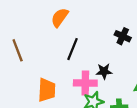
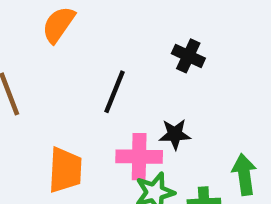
orange semicircle: (60, 18) -> (59, 25), moved
black cross: (123, 36) -> (188, 56), moved

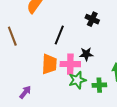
orange trapezoid: (65, 170) -> (49, 64), moved

